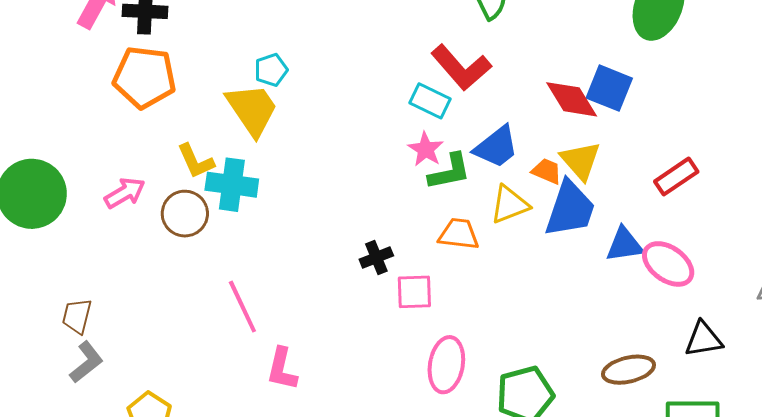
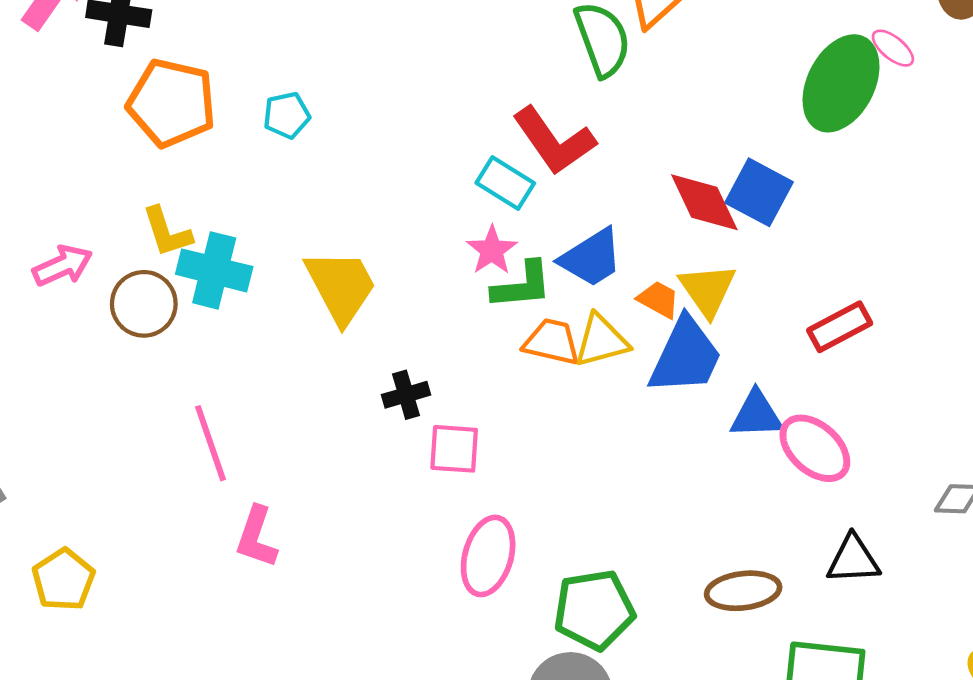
orange pentagon: (145, 77) -> (171, 103), moved
yellow trapezoid: (252, 109) -> (341, 286), moved
orange trapezoid: (459, 234) -> (552, 342), moved

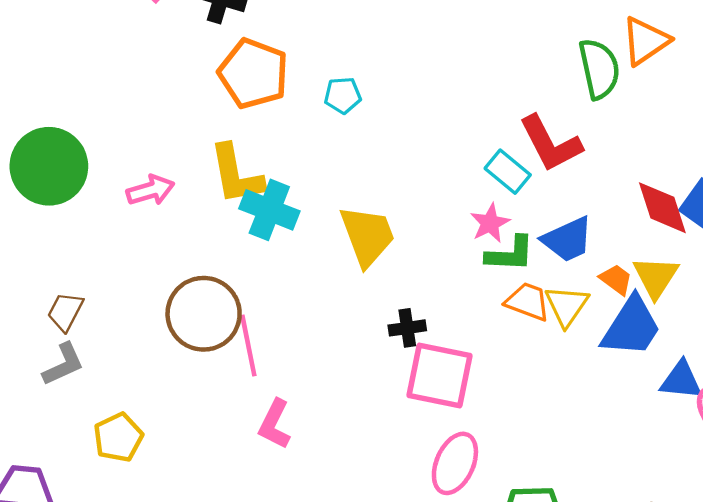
yellow L-shape: (167, 232) -> (236, 175), size x1.5
brown circle: (144, 304) -> (204, 314), moved, size x1.4
yellow triangle: (601, 341) -> (567, 306), turned -48
pink square: (454, 449) -> (439, 376), size x1.6

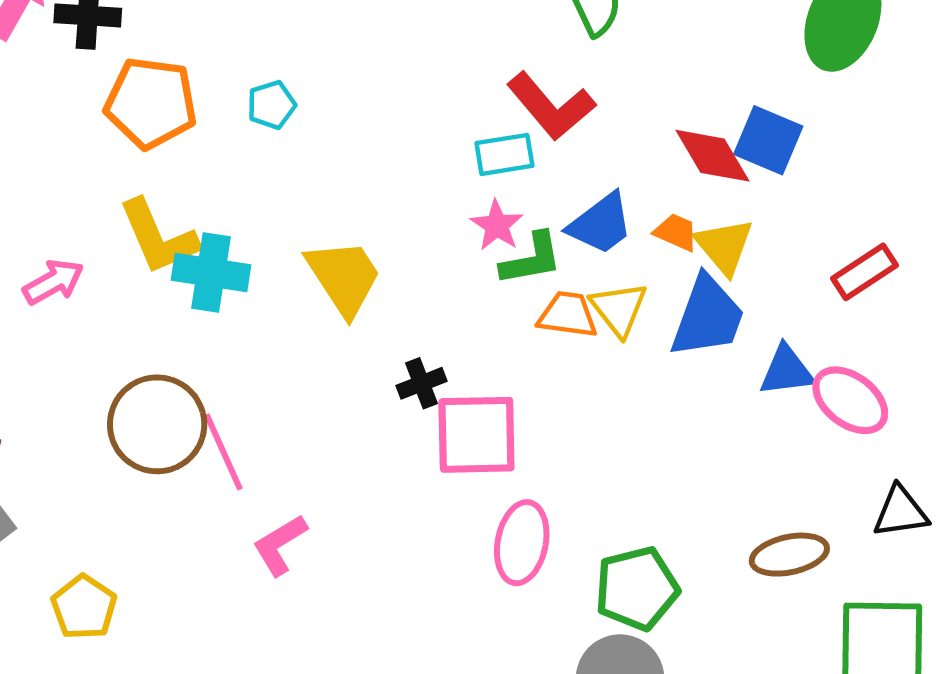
cyan rectangle: (508, 172) -> (504, 154), turned -36
orange trapezoid: (616, 279) -> (676, 232), moved
pink L-shape: (275, 424) -> (280, 545), turned 45

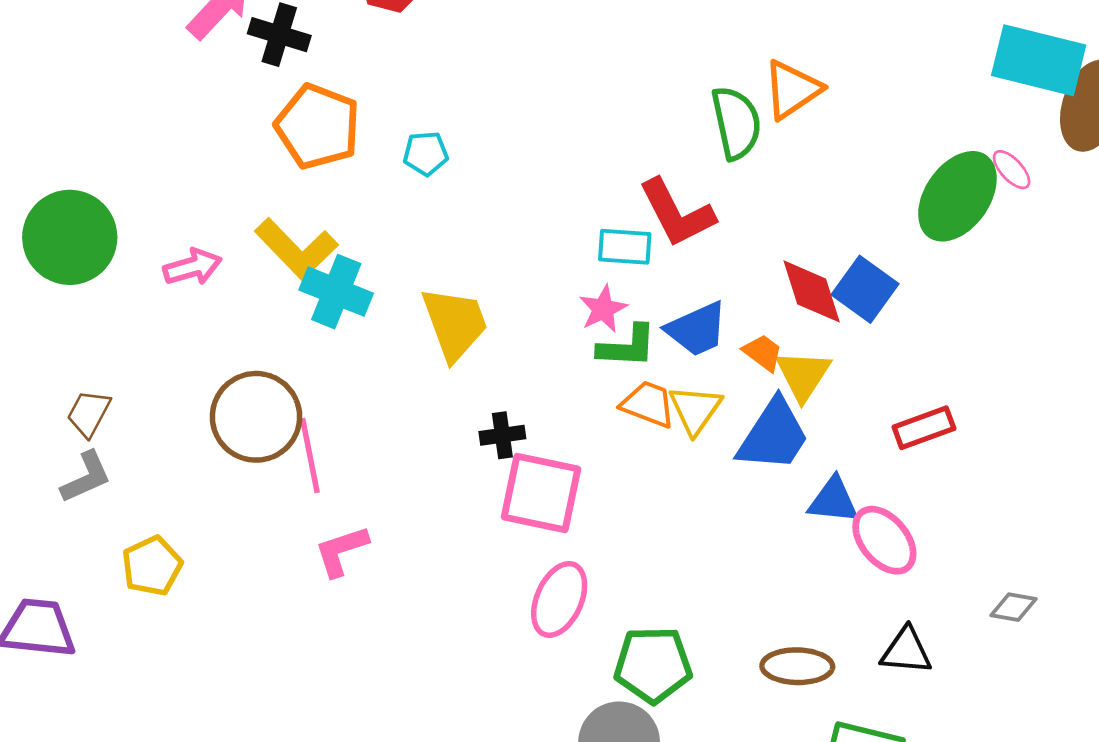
yellow L-shape: (158, 237) -> (296, 249), turned -34

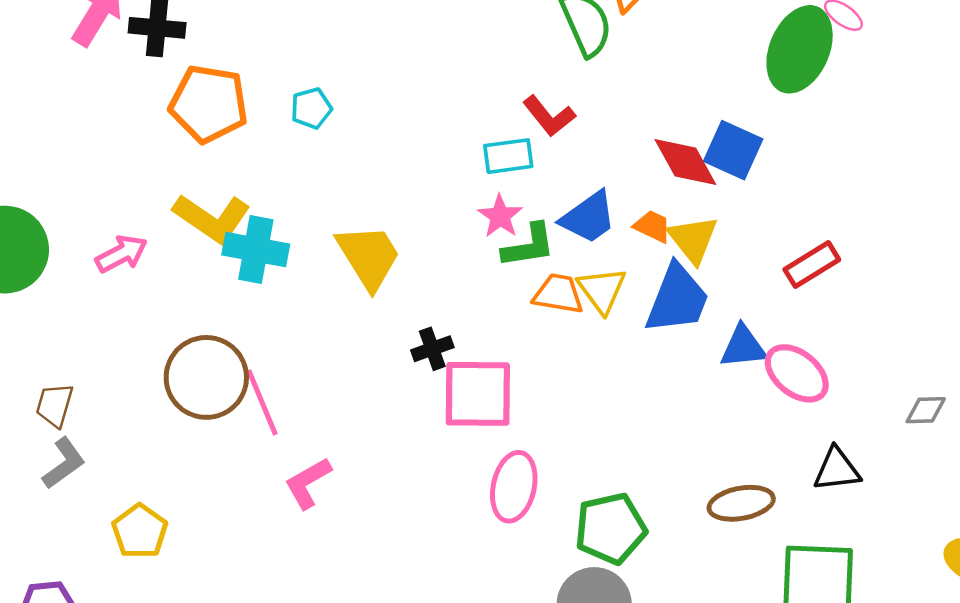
red L-shape: (677, 213) -> (549, 116), size x0.7

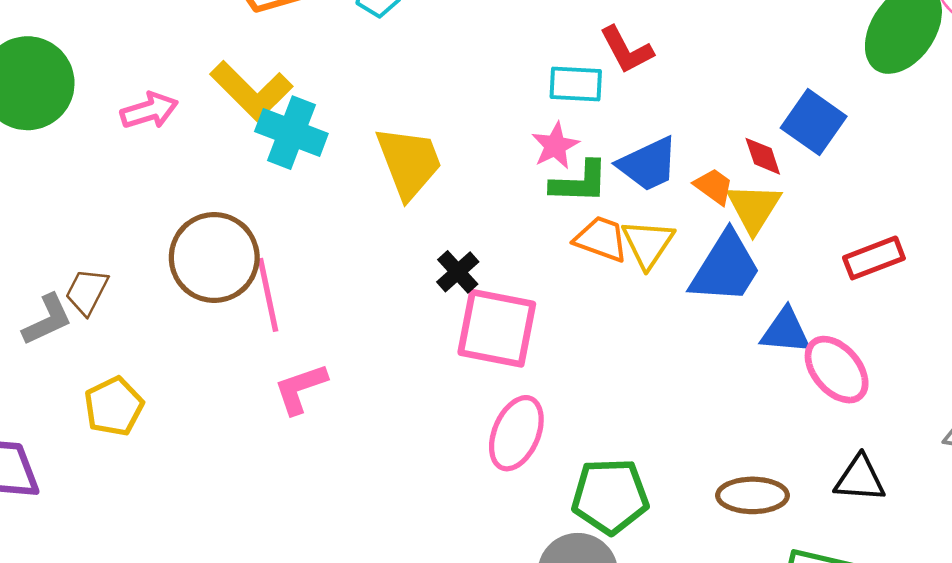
red diamond: (685, 162) -> (763, 156), moved, size x0.6
black cross: (432, 349) -> (458, 272), turned -33
brown trapezoid: (55, 405) -> (87, 292), moved

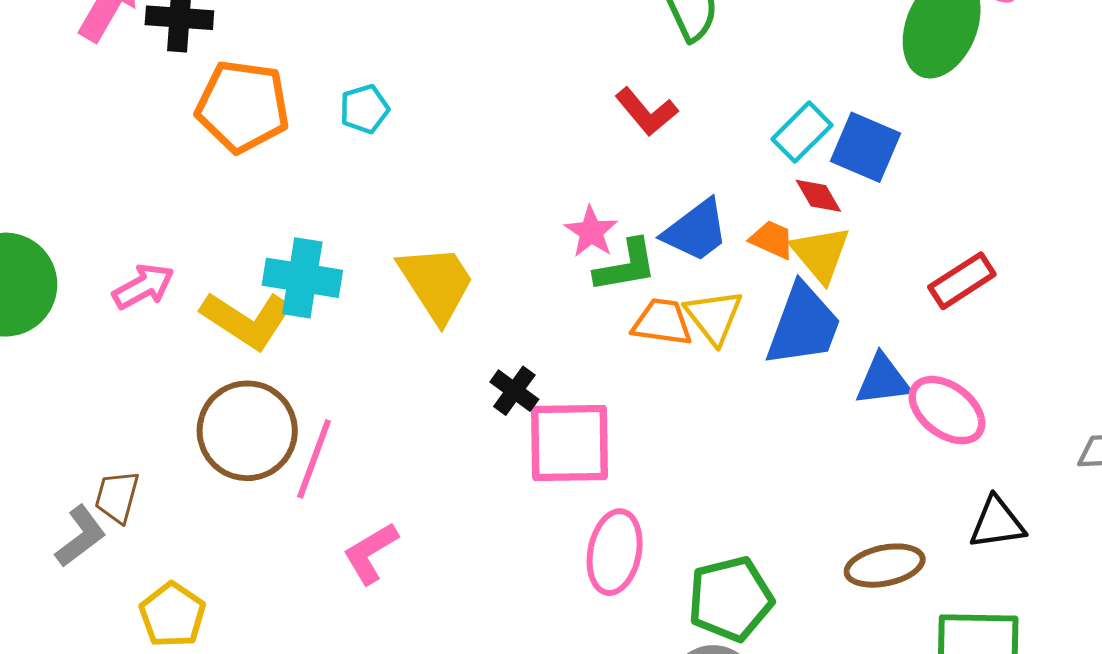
cyan rectangle: (576, 84) -> (802, 132), moved, turned -36
yellow L-shape: (251, 91) -> (247, 320), moved
pink line: (268, 295) -> (314, 459), turned 44

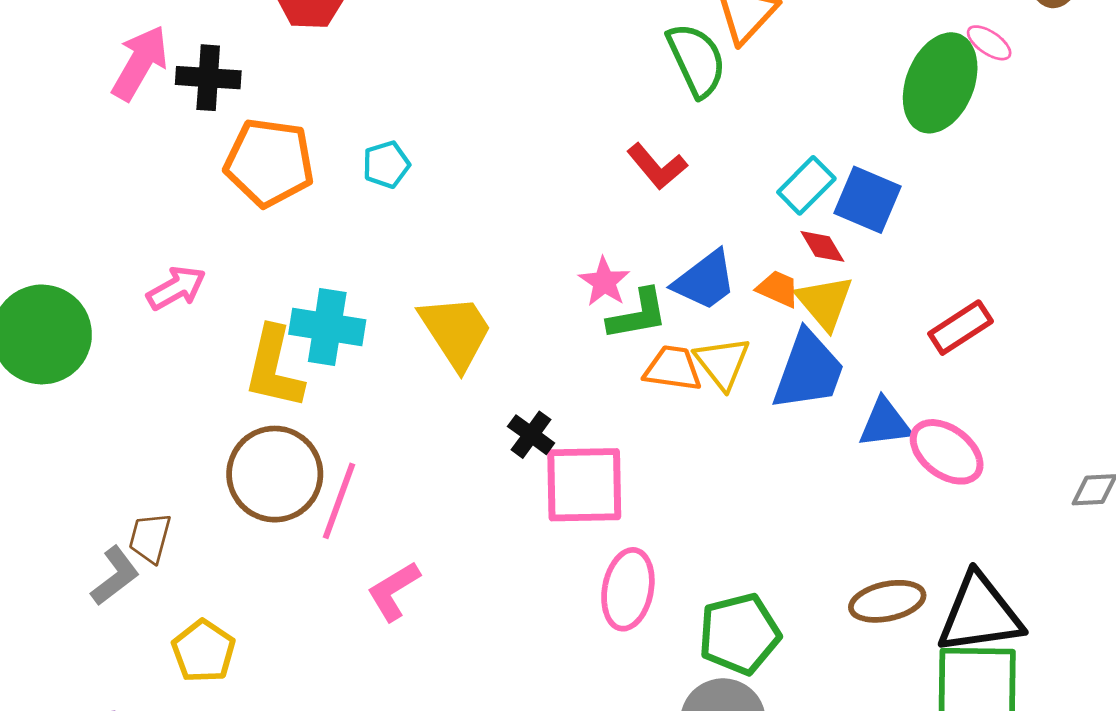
pink arrow: (143, 286) -> (176, 288), moved
yellow L-shape: (247, 320) -> (274, 368), turned 70
black triangle: (997, 523) -> (980, 614), moved, size x1.6

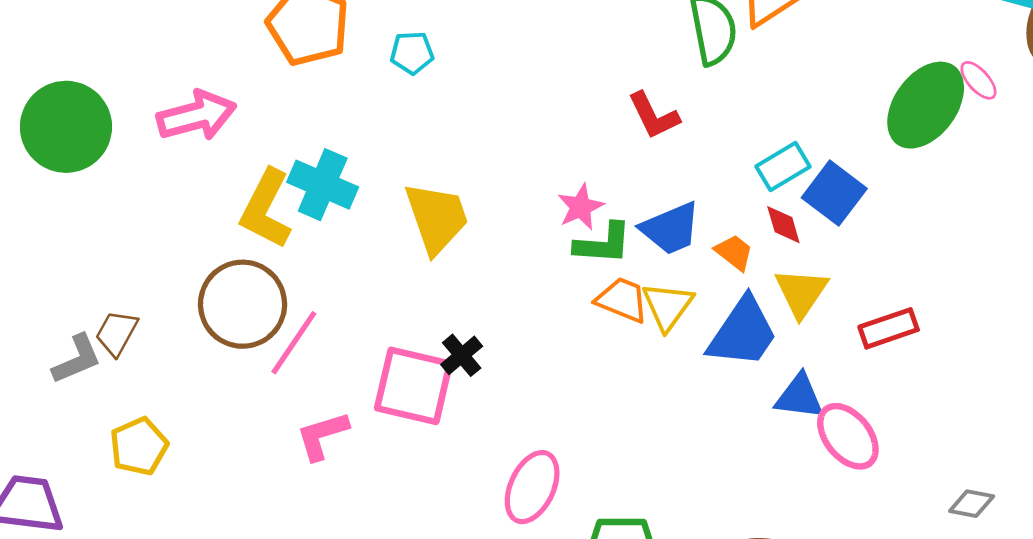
pink arrow: (176, 288) -> (197, 116), size x1.4
yellow triangle: (825, 302) -> (801, 293), moved
black cross: (531, 435) -> (462, 355), moved
pink square: (584, 485) -> (413, 386), moved

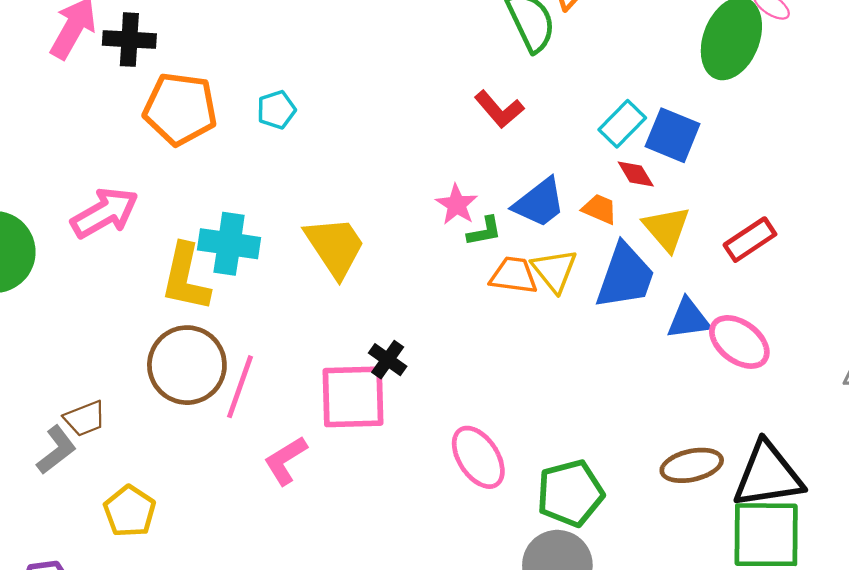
green L-shape: (603, 244) -> (484, 231), size x0.7
brown trapezoid: (117, 333) -> (85, 418), turned -126
pink ellipse: (532, 487) -> (478, 457), turned -44

